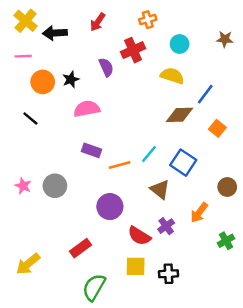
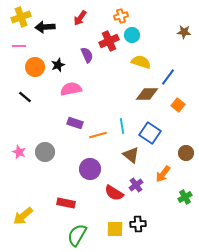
yellow cross: (26, 21) -> (21, 17), turned 30
cyan circle: (180, 44) -> (132, 35), moved
cyan line: (149, 154) -> (122, 126), turned -49
red rectangle: (81, 248) -> (66, 203), turned 48
yellow square: (136, 266) -> (115, 229), moved

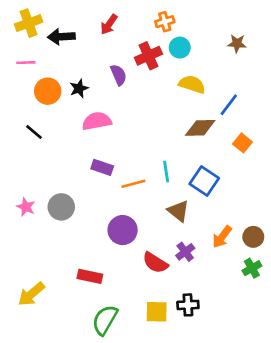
brown star: (184, 32) -> (237, 43), moved
brown circle: (186, 153) -> (253, 237), moved

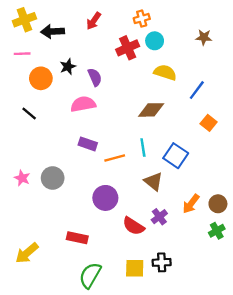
purple semicircle: (118, 75) -> (95, 77), moved
black star: (79, 88) -> (68, 67), moved
brown diamond: (200, 128) -> (151, 110), moved

